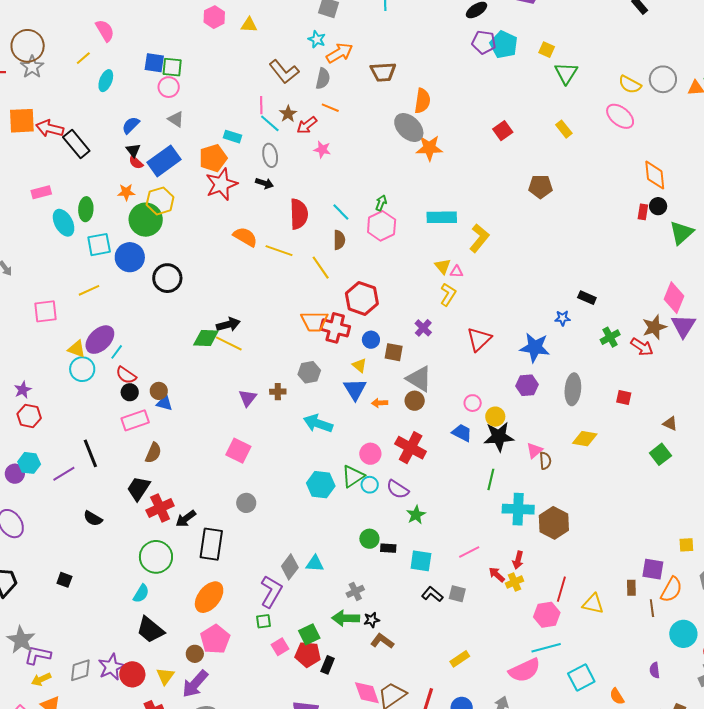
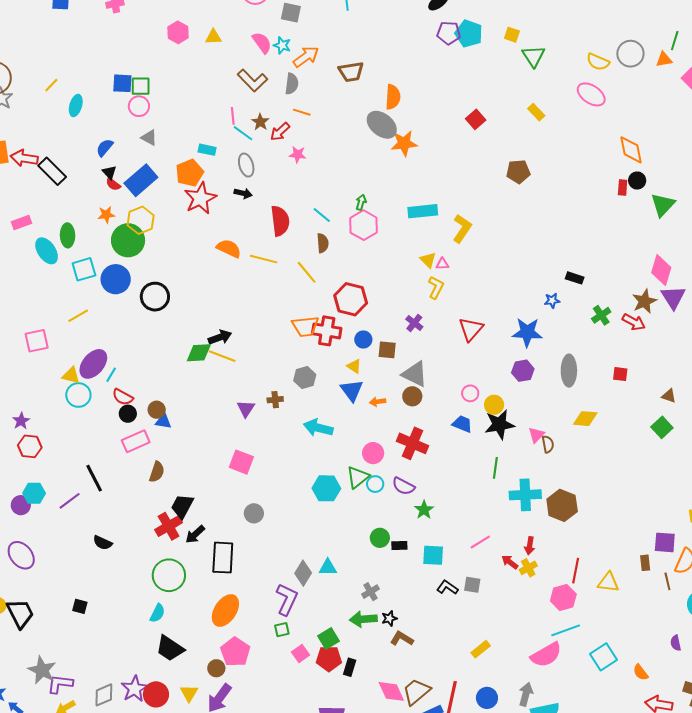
pink semicircle: (105, 31) -> (262, 43), moved
black trapezoid: (139, 488) -> (182, 506), moved

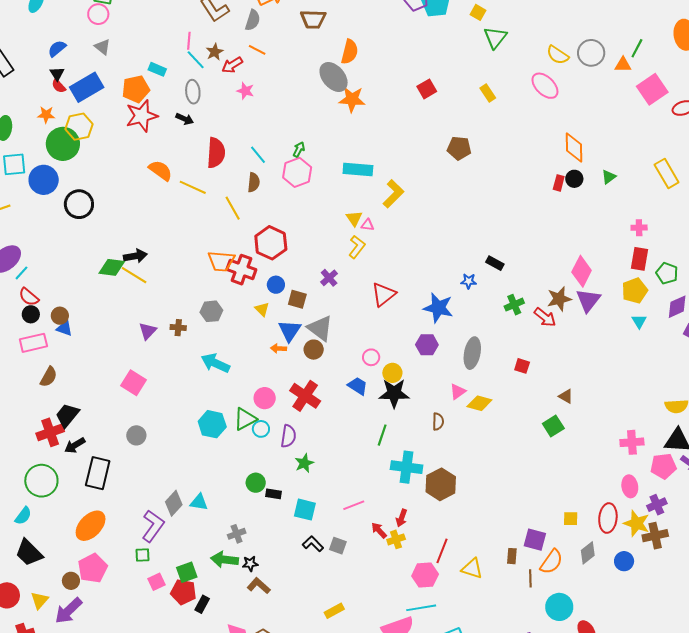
green triangle: (663, 205) -> (609, 177), moved, size x0.6
blue triangle: (352, 390) -> (290, 331), moved
pink triangle: (536, 435) -> (458, 392), moved
purple semicircle: (403, 486) -> (288, 436), turned -120

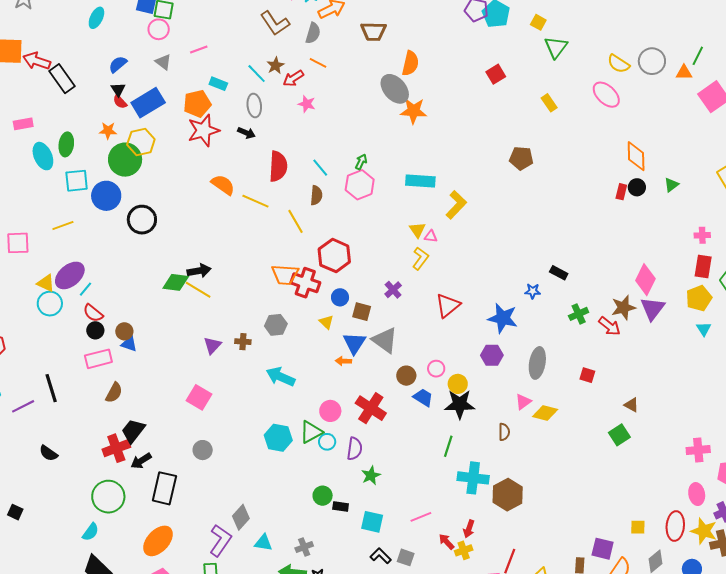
pink line: (189, 41) -> (199, 50), moved, turned 66
red square: (427, 89) -> (496, 74), moved
brown circle: (314, 350) -> (406, 376), moved
cyan triangle: (199, 502) -> (263, 543), moved

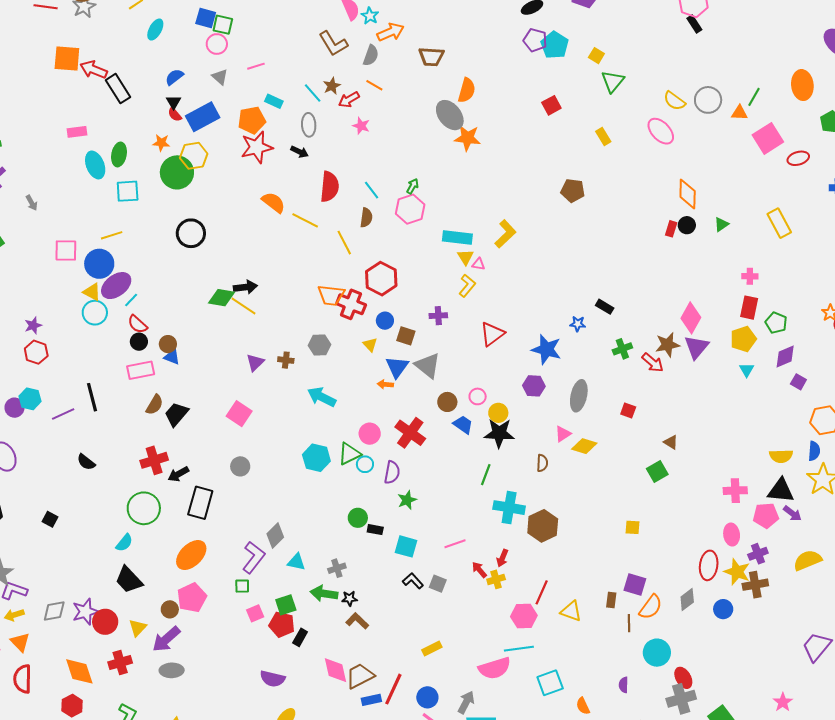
cyan rectangle: (420, 181) -> (457, 238), moved
blue circle: (106, 196) -> (99, 264), moved
purple cross: (393, 290) -> (438, 316), turned 36
black trapezoid: (133, 431) -> (176, 414), moved
yellow square: (638, 527) -> (632, 527), moved

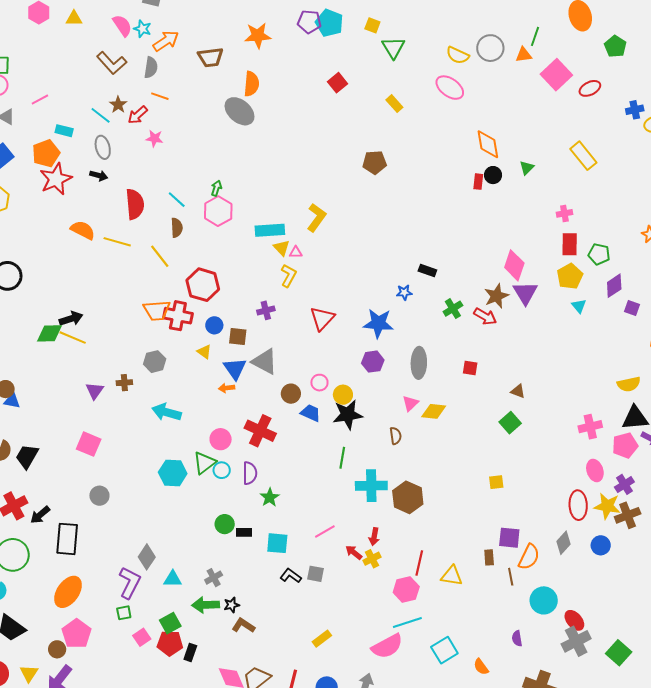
orange star: (468, 138) -> (258, 36), moved

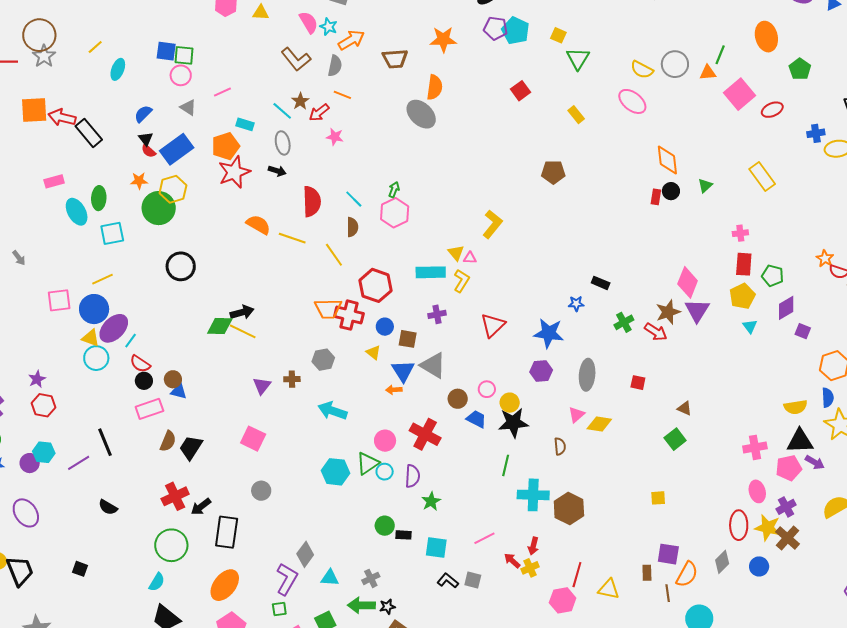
cyan rectangle: (270, 230) -> (431, 272), moved
brown cross: (628, 515) -> (788, 538), turned -30

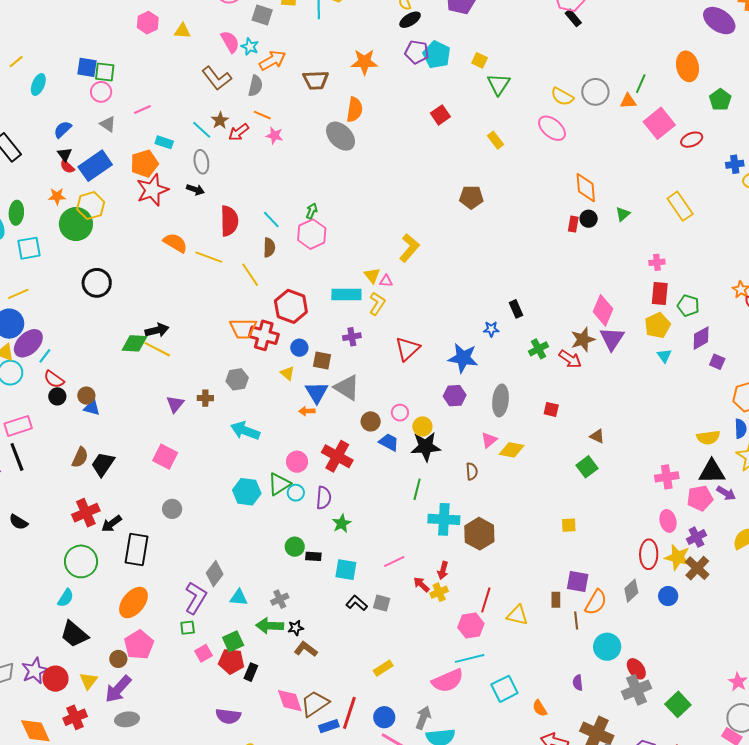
pink star: (335, 137) -> (275, 136), moved
black rectangle: (601, 283) -> (516, 309), turned 42
pink rectangle: (149, 409) -> (18, 426), moved

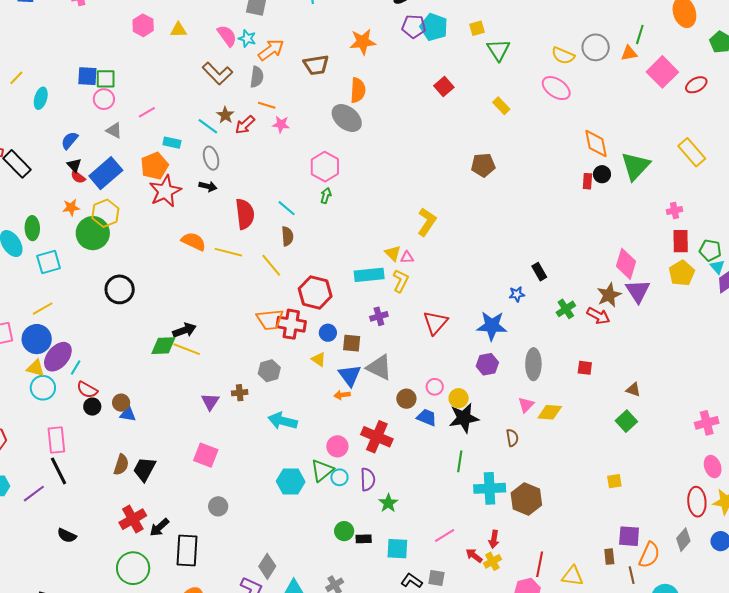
yellow square: (480, 60) -> (477, 28), turned -35
green triangle: (623, 214) -> (636, 166), size x2.0
pink hexagon: (312, 234) -> (325, 167), moved
cyan triangle: (664, 356) -> (717, 267), moved
pink rectangle: (18, 426) -> (56, 440), turned -72

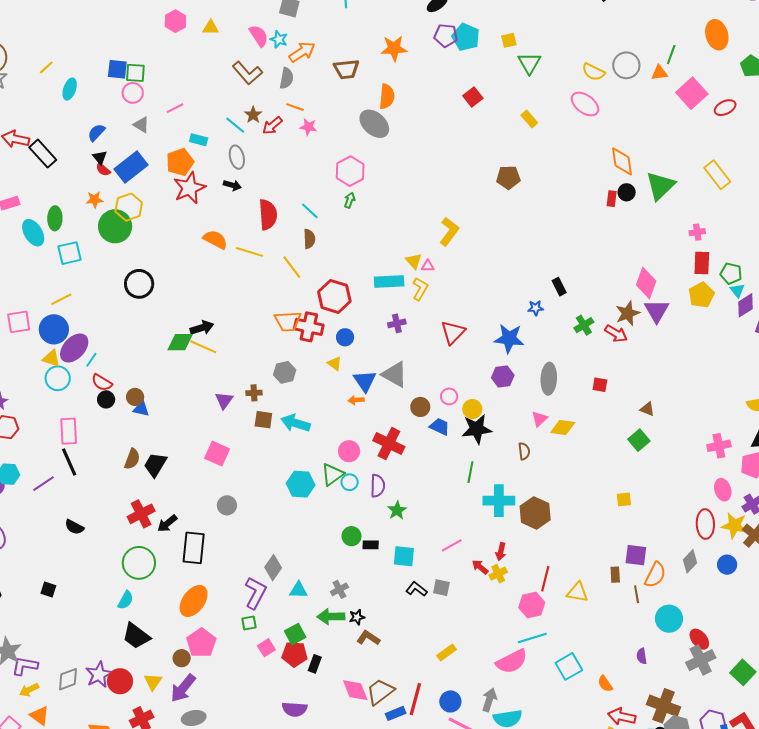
brown square: (352, 343) -> (263, 420), moved

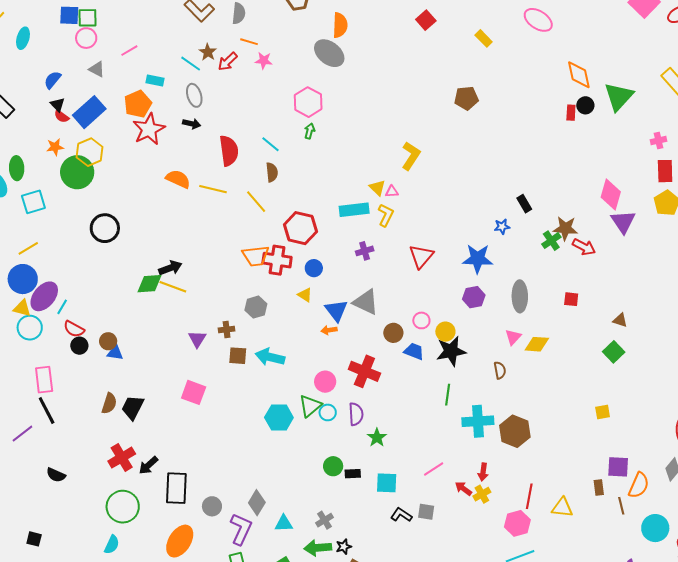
brown star: (628, 313) -> (565, 228), moved, turned 30
gray circle: (227, 505) -> (212, 506), moved

